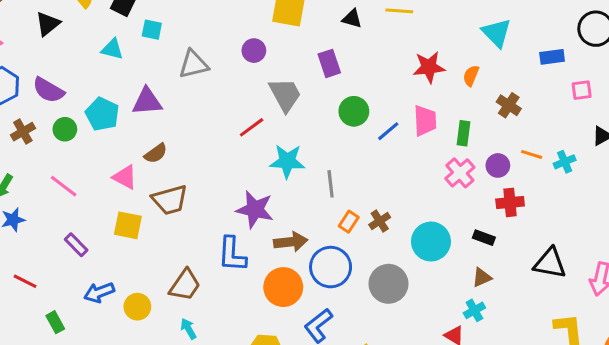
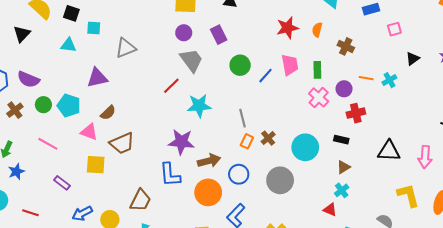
purple circle: (254, 51) -> (184, 33), moved
cyan pentagon: (102, 114) -> (69, 106), moved
gray line: (331, 184) -> (243, 118), moved
blue circle: (331, 267) -> (239, 174), size x0.7

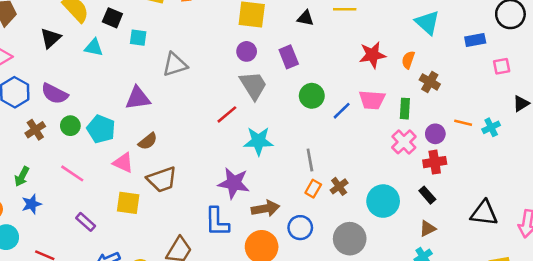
cyan triangle: (68, 45) -> (94, 47), moved
brown cross: (346, 46) -> (430, 82), moved
pink trapezoid: (290, 65) -> (372, 100), turned 100
red cross: (356, 113) -> (435, 162), moved
black rectangle: (341, 140) -> (427, 195), turned 32

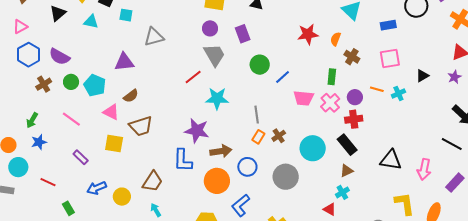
pink square: (502, 66) -> (390, 58), moved, size x1.5
pink trapezoid: (372, 100) -> (304, 98), moved
black rectangle: (427, 195) -> (347, 145), size x1.5

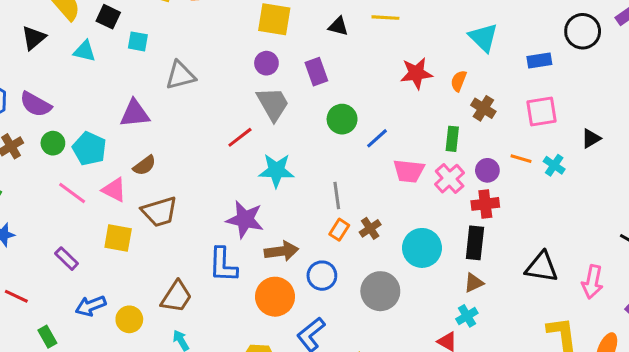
cyan cross: (398, 93) -> (554, 165), turned -32
pink line: (71, 119) -> (72, 193), moved
black rectangle: (347, 145) -> (475, 243), turned 45

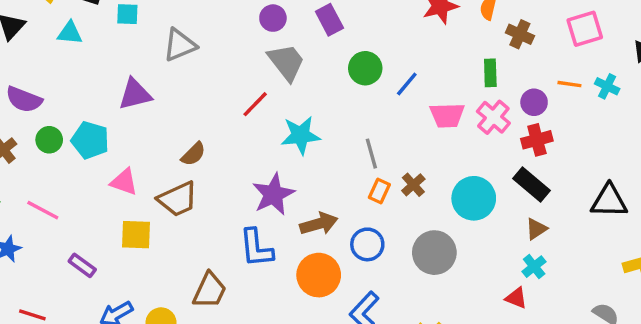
brown semicircle: (144, 165) -> (193, 154), moved
pink line: (72, 193) -> (43, 210), moved
purple star: (245, 219) -> (273, 194), turned -30
black rectangle: (475, 243) -> (531, 184), turned -48

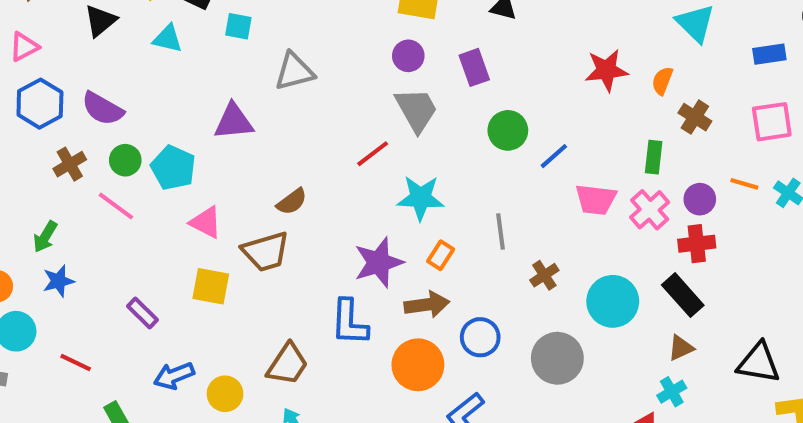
orange rectangle: (379, 191) -> (441, 255), moved
black triangle: (609, 201) -> (759, 363), moved
pink line: (43, 210) -> (116, 206), moved

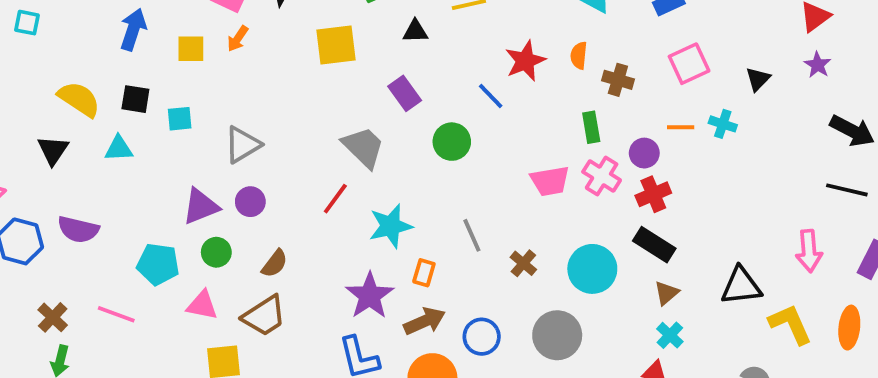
purple circle: (408, 56) -> (250, 202), moved
blue line: (554, 156) -> (491, 96), moved, turned -76
green circle: (125, 160) -> (216, 252), moved
brown cross: (70, 164) -> (53, 317), moved

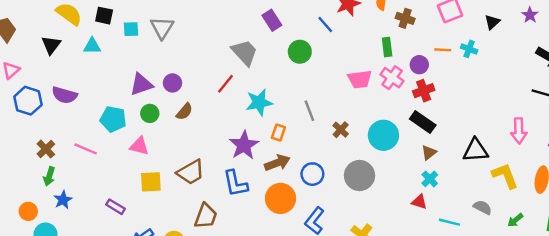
gray triangle: (242, 145) -> (162, 28), moved, turned -30
brown semicircle: (275, 264) -> (184, 112), moved
brown trapezoid: (264, 316) -> (191, 172), moved

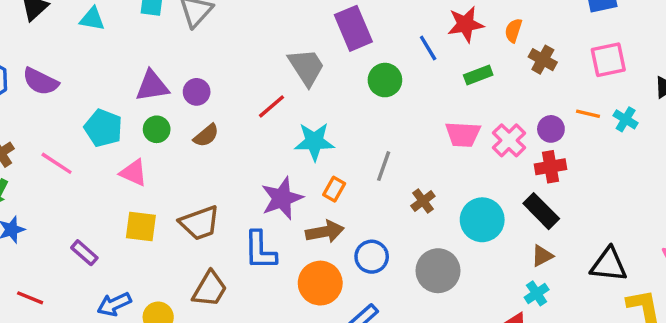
purple rectangle: (272, 20) -> (353, 28), size x1.4
green rectangle: (387, 47) -> (478, 75), moved, turned 66
gray line: (309, 111) -> (384, 166), turned 30

